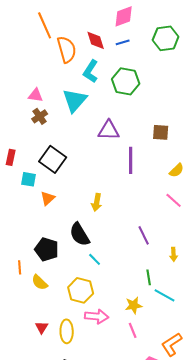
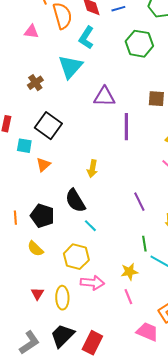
green hexagon: (126, 81) -> (139, 44), moved
pink triangle: (36, 95) -> (31, 32), moved
orange line: (20, 267) -> (15, 218), moved

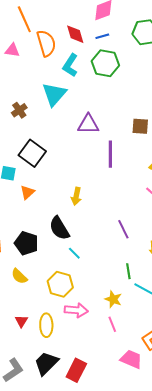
pink triangle: (31, 32) -> (12, 50), moved
green hexagon: (139, 44) -> (105, 63), moved
yellow star: (129, 272) -> (113, 299), turned 30

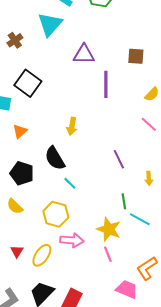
orange triangle: (27, 192) -> (20, 131), moved
yellow star: (113, 299) -> (109, 229), size x1.4
yellow ellipse: (46, 325) -> (42, 255), turned 35

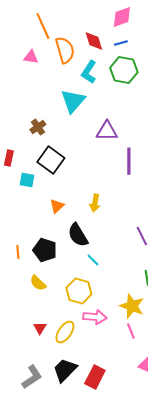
brown cross: (15, 40) -> (38, 127), moved
orange triangle: (20, 131) -> (57, 206), moved

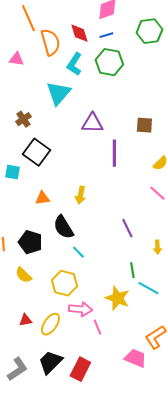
pink triangle: (31, 57) -> (16, 59), moved
orange triangle: (57, 206) -> (42, 198), turned 35
red triangle: (40, 328) -> (25, 320), turned 48
pink line: (131, 331) -> (97, 327), moved

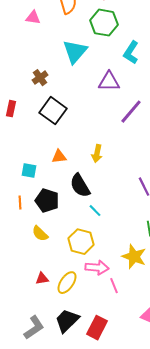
green hexagon: (109, 62) -> (104, 23), moved
cyan L-shape: (74, 64) -> (131, 53), moved
purple line: (114, 153) -> (131, 112), turned 40
cyan square: (12, 172) -> (29, 171), moved

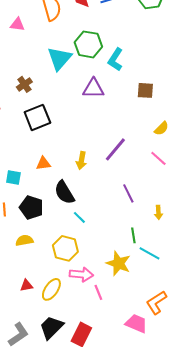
green hexagon: (104, 23) -> (88, 44), moved
black square: (53, 111) -> (37, 117), turned 32
purple line: (131, 112) -> (115, 149), moved
yellow semicircle: (40, 234) -> (24, 240), turned 126

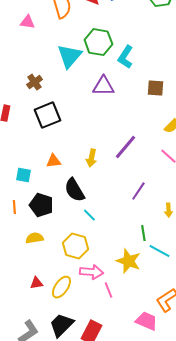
purple line: (128, 193) -> (138, 191), turned 60

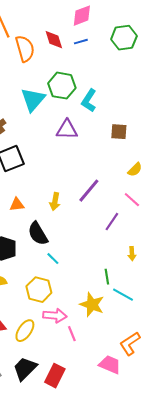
purple line: (138, 191) -> (112, 222), moved

